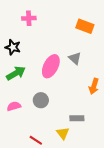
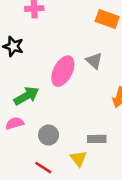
green arrow: (16, 73) -> (26, 96), moved
gray circle: (41, 100) -> (49, 135), moved

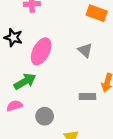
pink ellipse: (63, 71) -> (41, 51), moved
gray rectangle: (97, 139) -> (87, 97), moved

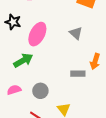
pink semicircle: (15, 106) -> (14, 90), moved

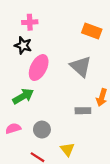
black star: (13, 22) -> (23, 45), moved
gray triangle: (76, 33) -> (81, 66), size x1.5

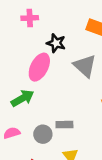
black star: (23, 45) -> (56, 43), moved
gray rectangle: (83, 111) -> (64, 125), moved

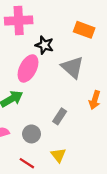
pink cross: (30, 18) -> (19, 21), size x1.6
gray rectangle: (64, 125) -> (60, 116), moved, turned -56

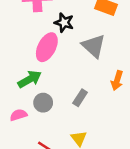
gray circle: (32, 134) -> (43, 103), moved

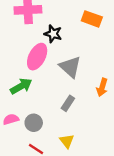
gray triangle: (94, 46) -> (70, 67), moved
gray circle: (43, 103) -> (34, 123), moved

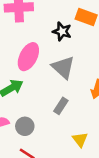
black star: (53, 34) -> (62, 31), moved
yellow triangle: (67, 141) -> (80, 140), moved

